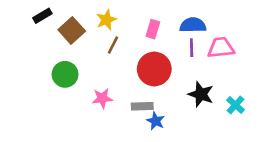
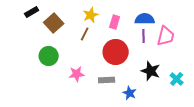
yellow star: (106, 20) -> (91, 15), moved
pink trapezoid: (221, 48) -> (166, 36), turned 110
blue star: (156, 121) -> (130, 93), moved

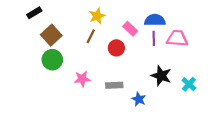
pink rectangle: (115, 22) -> (130, 29), moved, turned -64
brown square: (54, 23) -> (51, 35), moved
pink trapezoid: (166, 36) -> (177, 38), turned -100
red circle: (116, 52) -> (116, 48), moved, size x0.6

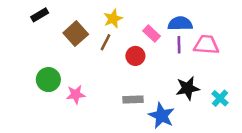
brown square: (51, 35) -> (76, 34), moved
green circle: (52, 60) -> (48, 80), moved
black star: (161, 76) -> (188, 88), turned -30
pink star: (82, 79) -> (76, 94), moved
blue star: (139, 99) -> (162, 116), size x1.5

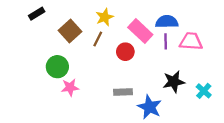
pink rectangle: (152, 34) -> (140, 31), size x1.5
green circle: (48, 80) -> (57, 67), moved

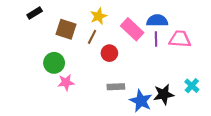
brown square: (70, 31) -> (66, 29), turned -30
red circle: (125, 52) -> (109, 53), moved
black star: (174, 82) -> (164, 94), moved

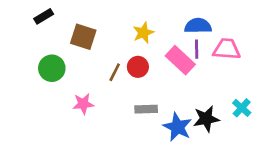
yellow star: (99, 16) -> (143, 33), moved
pink rectangle: (132, 29) -> (180, 60), moved
brown line: (92, 37) -> (115, 72), moved
green circle: (54, 63) -> (52, 68), moved

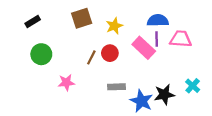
black rectangle: (44, 16) -> (33, 22), moved
brown square: (83, 37) -> (82, 18), moved, turned -36

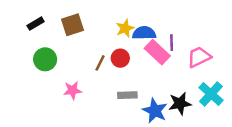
brown square: (82, 18) -> (73, 25), moved
blue semicircle: (158, 20) -> (144, 33), moved
pink trapezoid: (181, 39) -> (199, 57), moved, turned -30
cyan cross: (193, 86) -> (211, 94), size x1.5

